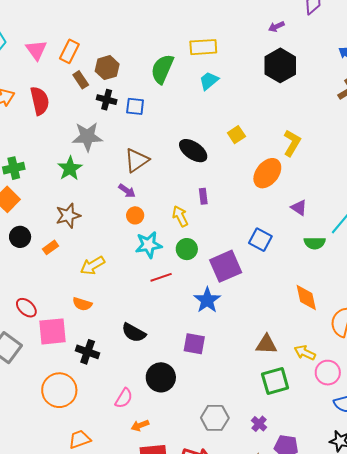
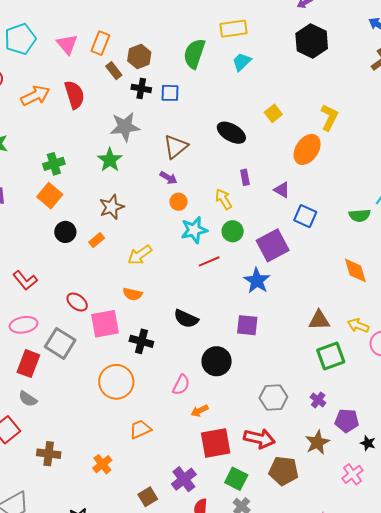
purple triangle: (299, 208) -> (282, 190), moved

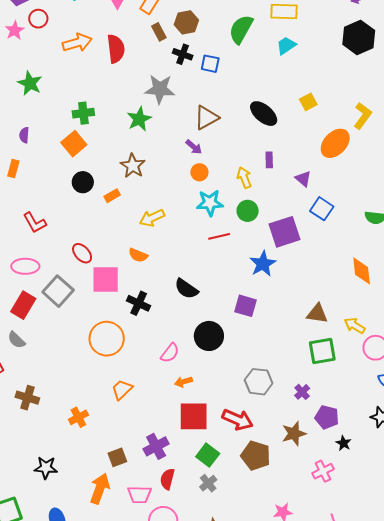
brown star: (112, 207) -> (133, 166), turned -30
orange trapezoid: (140, 429) -> (122, 390), turned -30

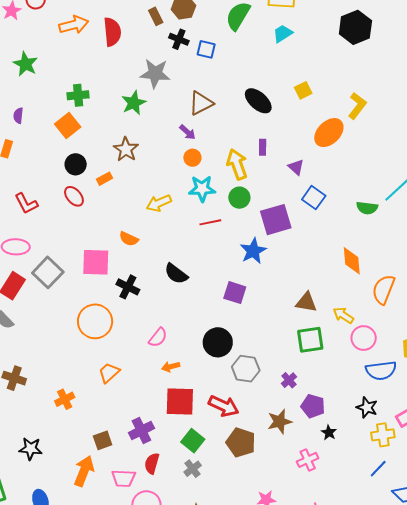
yellow arrow: (244, 178) -> (237, 164), size x1.4
yellow arrow: (152, 218) -> (159, 203), moved
red ellipse: (82, 253) -> (74, 196), moved
black circle: (209, 336) -> (218, 342), moved

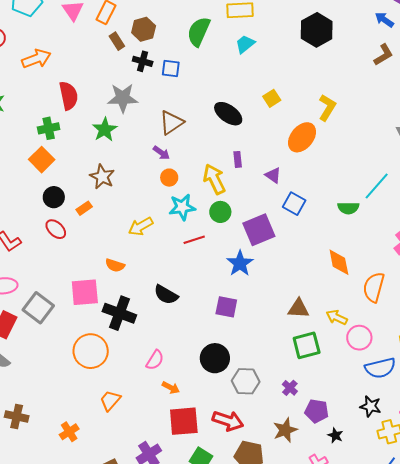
red semicircle: (112, 32) -> (69, 96), moved
black cross: (128, 287) -> (119, 313), size x1.4
orange arrow: (171, 367) -> (171, 388), turned -132

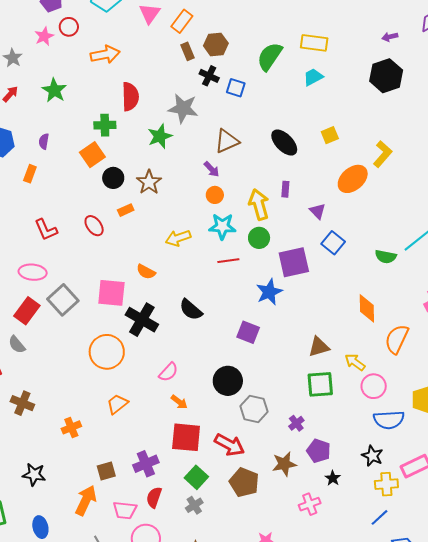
black circle: (54, 197) -> (113, 178), moved
brown triangle: (298, 309) -> (319, 347), turned -30

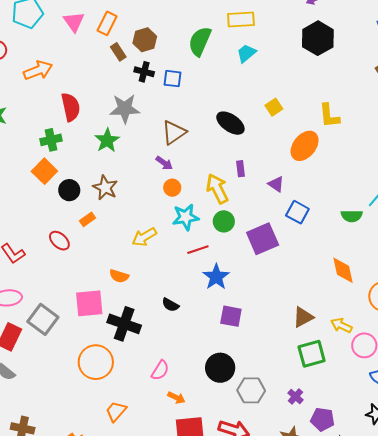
yellow L-shape: (383, 154) -> (329, 116), turned 144
blue star: (269, 292) -> (216, 277), moved
black semicircle: (191, 310) -> (170, 305), size x0.7

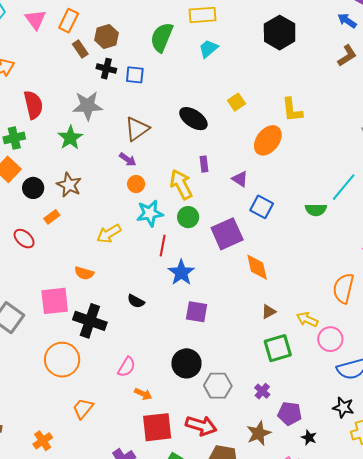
red line: (198, 250) -> (163, 246), turned -60
orange diamond: (343, 270) -> (257, 267), moved
brown triangle: (303, 317) -> (269, 312), size x0.7

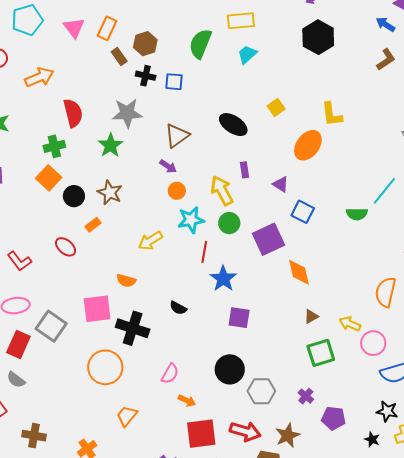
brown star: (259, 433) -> (288, 435), moved
black star: (309, 437) -> (372, 439), moved

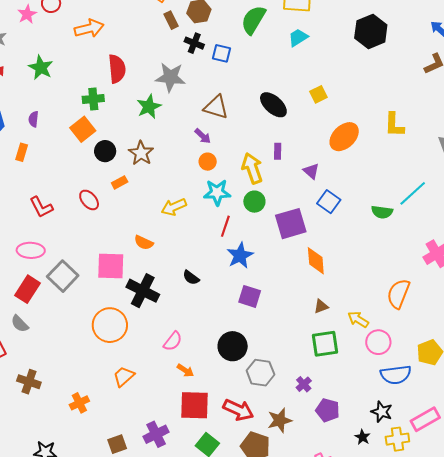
yellow L-shape: (332, 114) -> (394, 125), moved
brown triangle: (177, 136) -> (216, 107), turned 44

